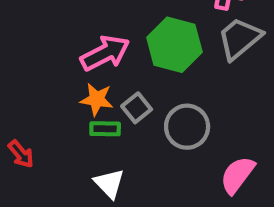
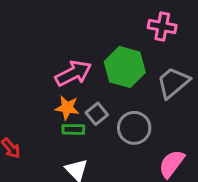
gray trapezoid: (240, 38) -> (173, 83), moved

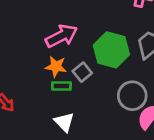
green hexagon: (125, 67) -> (111, 50), moved
gray circle: (134, 128) -> (132, 96), moved

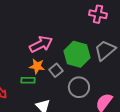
green rectangle: (61, 86) -> (28, 80), moved
gray circle: (132, 96) -> (79, 87), moved

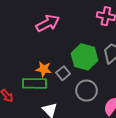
pink arrow: (41, 44) -> (48, 23), moved
green rectangle: (28, 80) -> (35, 83), size x1.6

